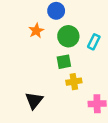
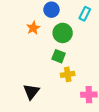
cyan rectangle: (94, 42) -> (85, 14), moved
green square: (64, 62) -> (59, 56), turned 32

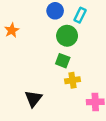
cyan rectangle: (85, 14) -> (80, 15), moved
orange star: (33, 28) -> (12, 30), moved

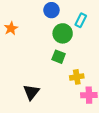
cyan rectangle: (80, 15) -> (81, 20), moved
yellow cross: (72, 80) -> (77, 77), moved

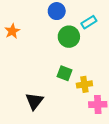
cyan rectangle: (81, 20) -> (89, 22), turned 32
green square: (59, 57) -> (64, 73), moved

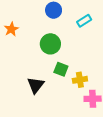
green circle: (69, 37) -> (50, 44), moved
black triangle: (34, 101) -> (36, 85), moved

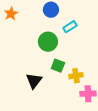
cyan rectangle: (84, 21) -> (70, 27), moved
orange star: (11, 29) -> (11, 14), moved

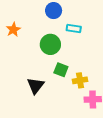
orange star: (11, 14) -> (13, 30), moved
cyan rectangle: (70, 27) -> (74, 29), turned 40

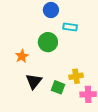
orange star: (13, 30) -> (22, 56), moved
green square: (61, 70) -> (58, 87), moved

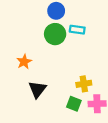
green circle: (48, 42) -> (55, 34), moved
green square: (58, 87) -> (74, 104), moved

